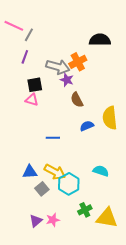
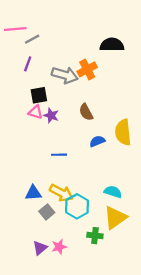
pink line: (14, 26) -> (15, 29), turned -30
gray line: (29, 35) -> (32, 39), turned 32
purple star: (67, 80) -> (51, 115), moved
green cross: (85, 210) -> (95, 236), turned 32
yellow triangle: (107, 218) -> (115, 218), moved, turned -45

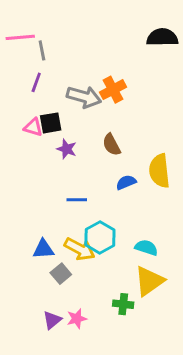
gray line: (32, 39) -> (42, 50), turned -72
black semicircle: (112, 45) -> (162, 37), moved
pink triangle: (36, 112) -> (33, 127), moved
cyan hexagon: (77, 206) -> (100, 237), moved

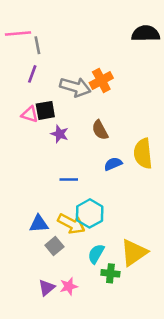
cyan semicircle: (146, 248) -> (96, 254), moved, turned -78

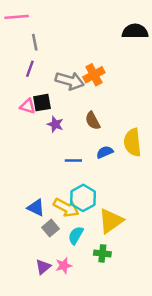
pink line: (18, 34) -> (17, 17), moved
blue line: (69, 180) -> (73, 161), moved
blue triangle: (39, 224) -> (36, 208), turned 30
yellow triangle: (134, 252) -> (111, 221), moved
cyan semicircle: (96, 254) -> (76, 235), moved

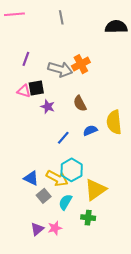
gray line: (35, 42) -> (61, 17), moved
blue line: (73, 161) -> (63, 138), turned -48

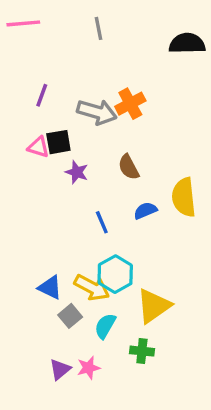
blue line: (63, 138) -> (102, 222), turned -64

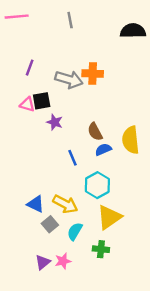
orange cross: (130, 104) -> (93, 74), turned 30
brown semicircle: (129, 167) -> (95, 132), moved
cyan hexagon: (115, 274) -> (97, 185), moved

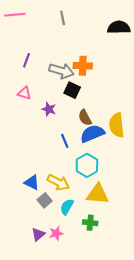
black square: (42, 101) -> (72, 90), moved, turned 35
blue semicircle: (103, 149) -> (92, 134), size x1.6
yellow triangle: (109, 217) -> (98, 194), turned 40

